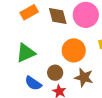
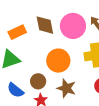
orange rectangle: (29, 12) -> (17, 32), moved

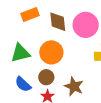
orange rectangle: (17, 32) -> (30, 14), moved
orange circle: (58, 61) -> (51, 52), moved

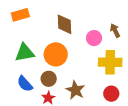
orange rectangle: (30, 14) -> (20, 15), moved
pink circle: (86, 25) -> (94, 38), moved, size x0.6

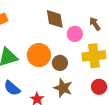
brown diamond: (64, 24) -> (55, 19), moved
brown circle: (49, 79) -> (60, 63), moved

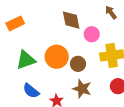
brown arrow: (95, 24) -> (111, 12), moved

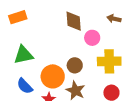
brown arrow: (111, 12) -> (114, 19), turned -48
orange circle: (57, 57) -> (53, 76), moved

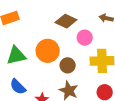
brown diamond: (74, 21) -> (66, 21), turned -60
orange circle: (53, 76) -> (48, 51), moved

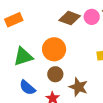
pink circle: (85, 38) -> (92, 17), moved
brown circle: (68, 65) -> (55, 74), moved

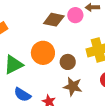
brown circle: (55, 74) -> (68, 62), moved

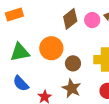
brown diamond: (54, 20) -> (70, 19), turned -65

